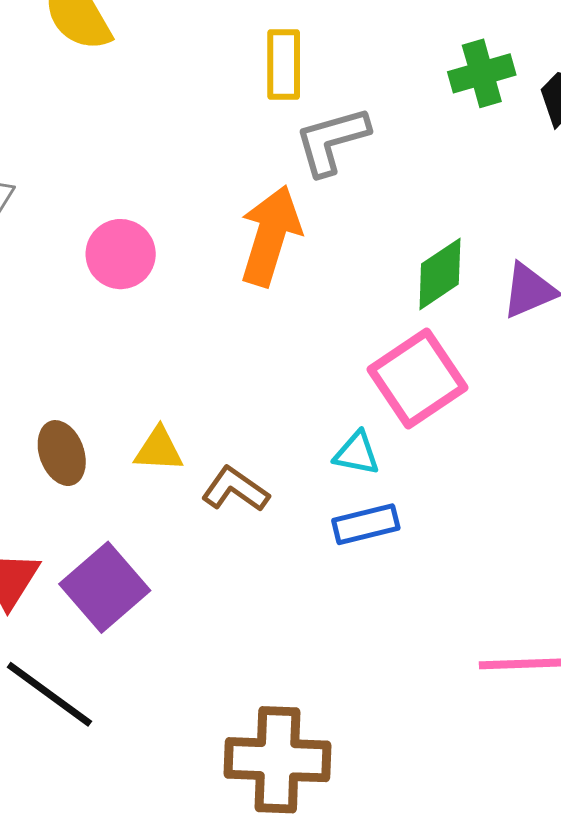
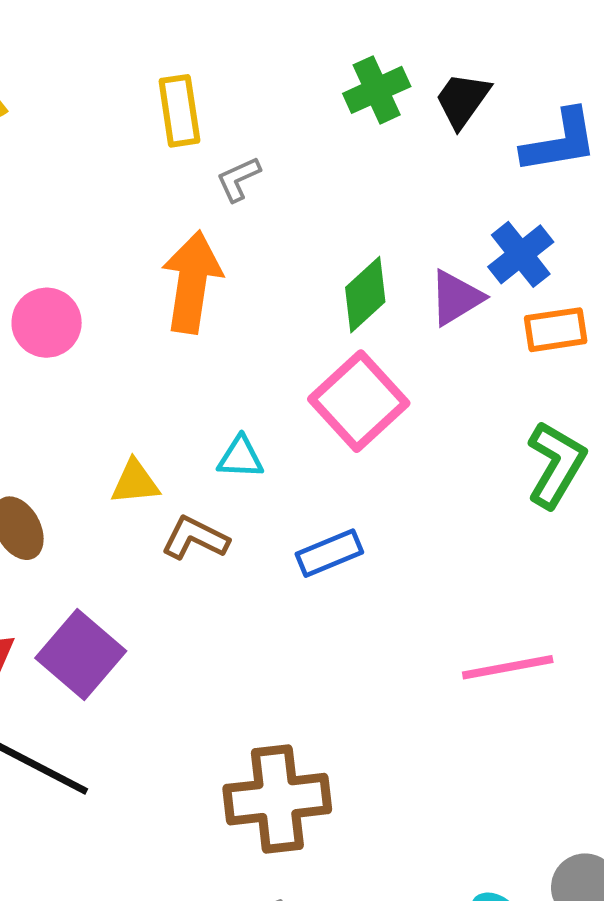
gray L-shape: (332, 141) -> (238, 179), size x0.6
yellow triangle: (159, 449) -> (135, 482), moved
cyan triangle: (357, 453) -> (240, 457), moved

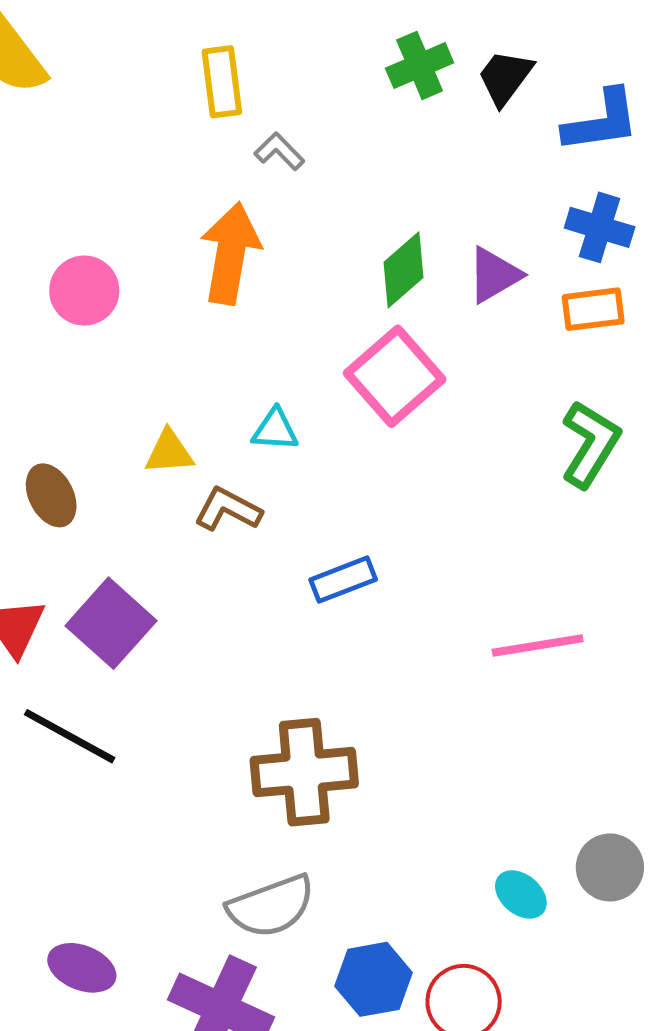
gray L-shape: (238, 179) -> (279, 151), turned 69
blue cross: (521, 254) -> (600, 227), moved, turned -36
blue rectangle: (329, 553) -> (343, 580), moved

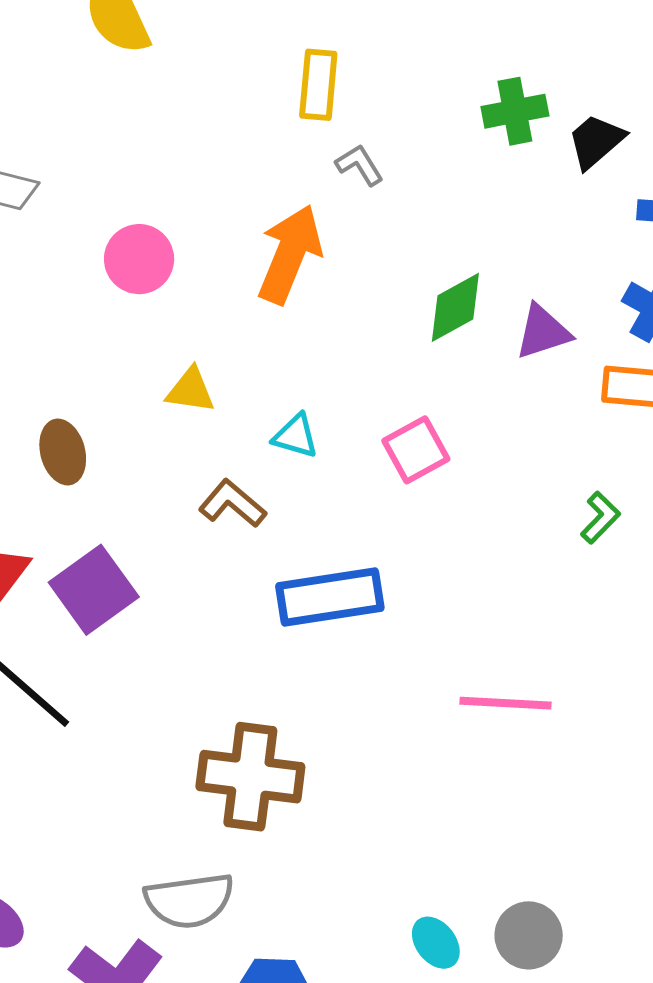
pink square: (395, 376) -> (416, 450), moved, size x0.7
green L-shape: (590, 444) -> (600, 518), size x0.6
yellow triangle: (169, 452) -> (191, 390), moved
blue rectangle: (343, 580) -> (330, 597), size x1.6

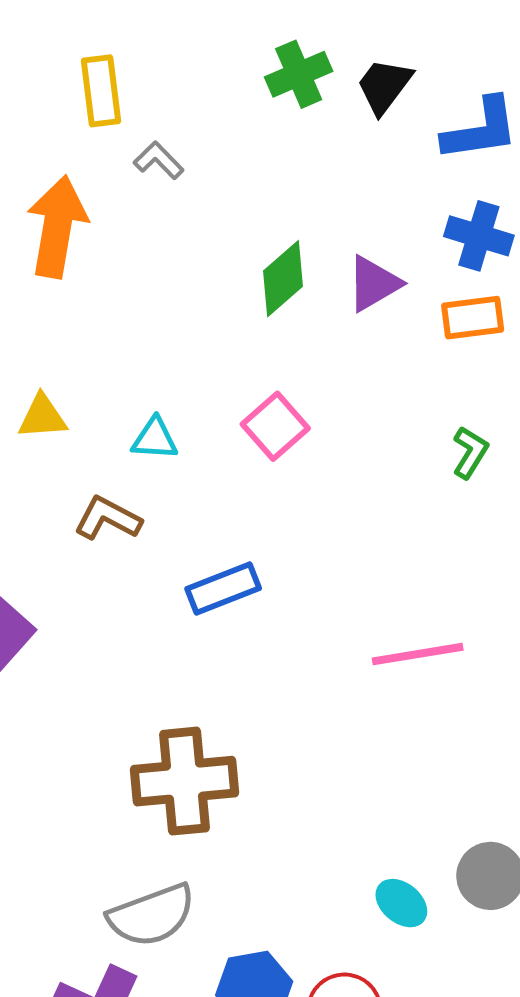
orange arrow: (290, 254) -> (57, 227), moved
blue rectangle: (330, 597) -> (223, 588), size x0.7

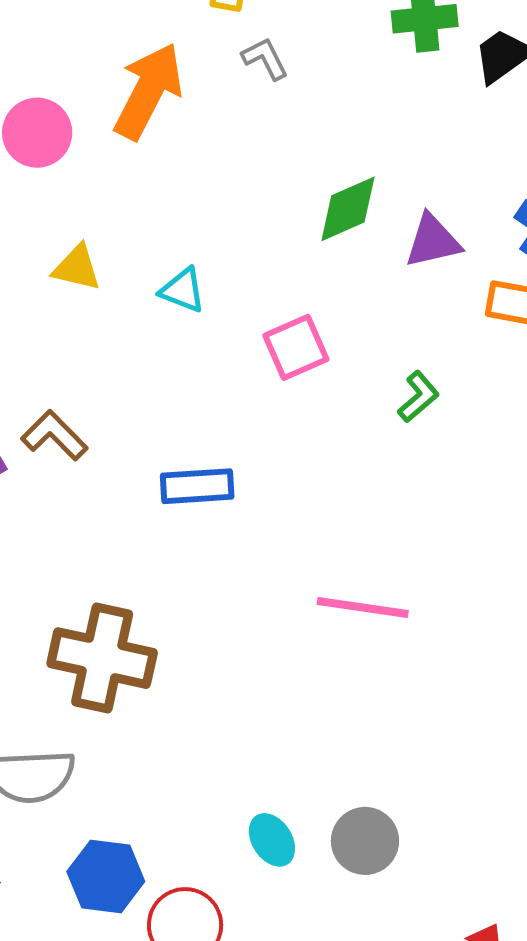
cyan triangle: (155, 439) -> (183, 290), moved
green L-shape: (470, 452) -> (418, 397), moved
brown L-shape: (108, 518) -> (54, 435), moved

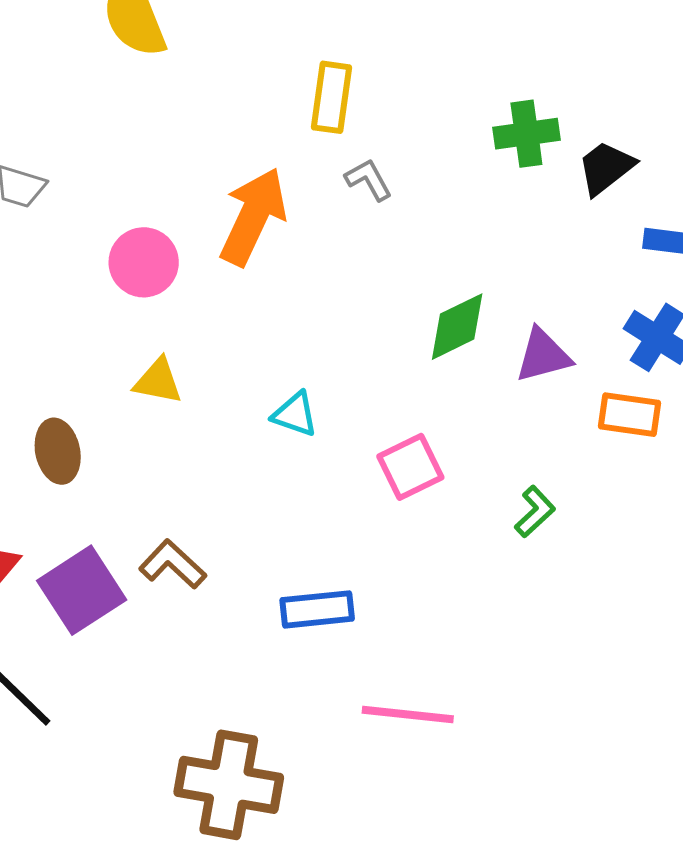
yellow triangle: (77, 268) -> (158, 381), moved
pink line: (363, 607) -> (408, 714), moved

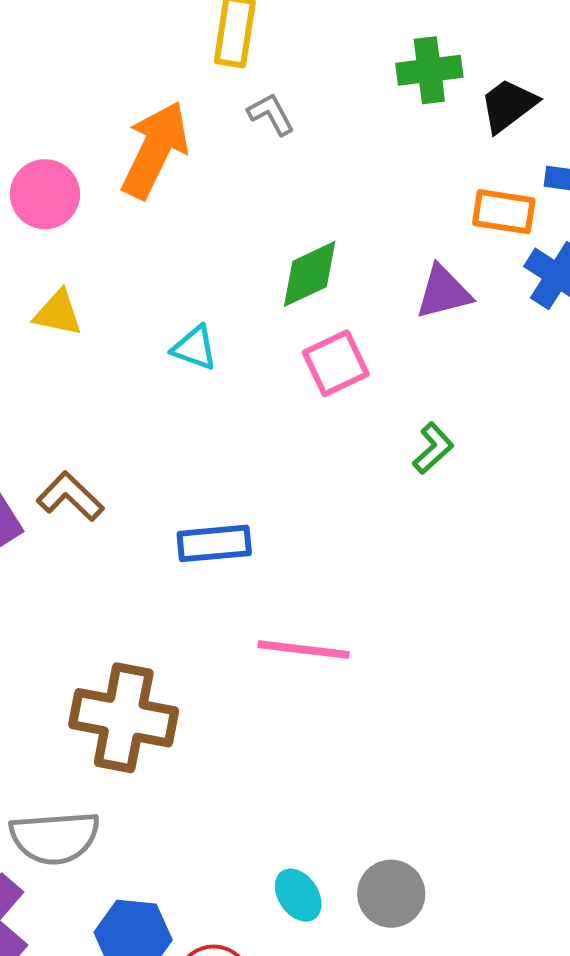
green diamond: (457, 327) -> (310, 274), moved
orange rectangle: (630, 415) -> (504, 212), moved
pink square: (410, 467) -> (336, 363), moved

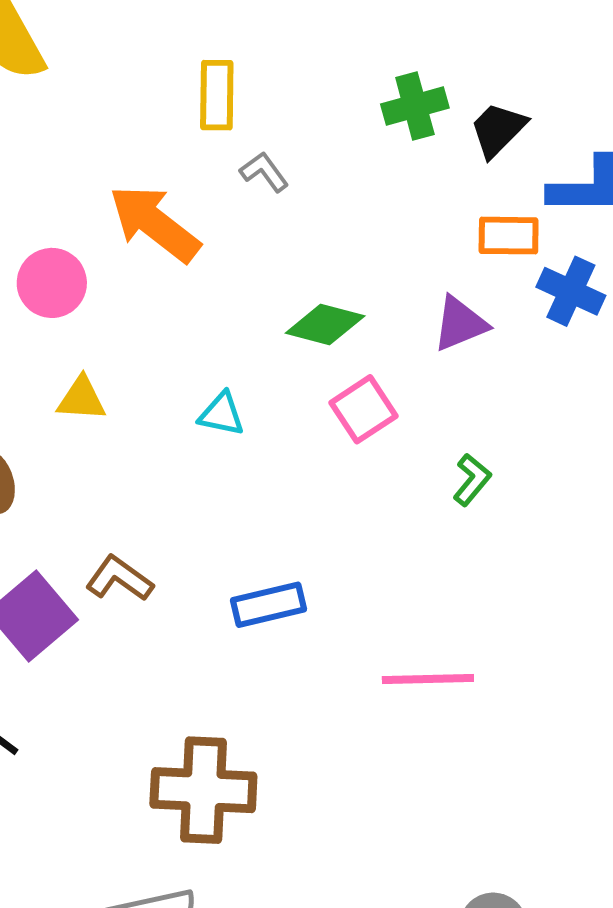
orange arrow: (155, 150) -> (155, 223), turned -70
green diamond: (310, 274) -> (325, 325), turned 48
pink line: (304, 650) -> (428, 679), moved

